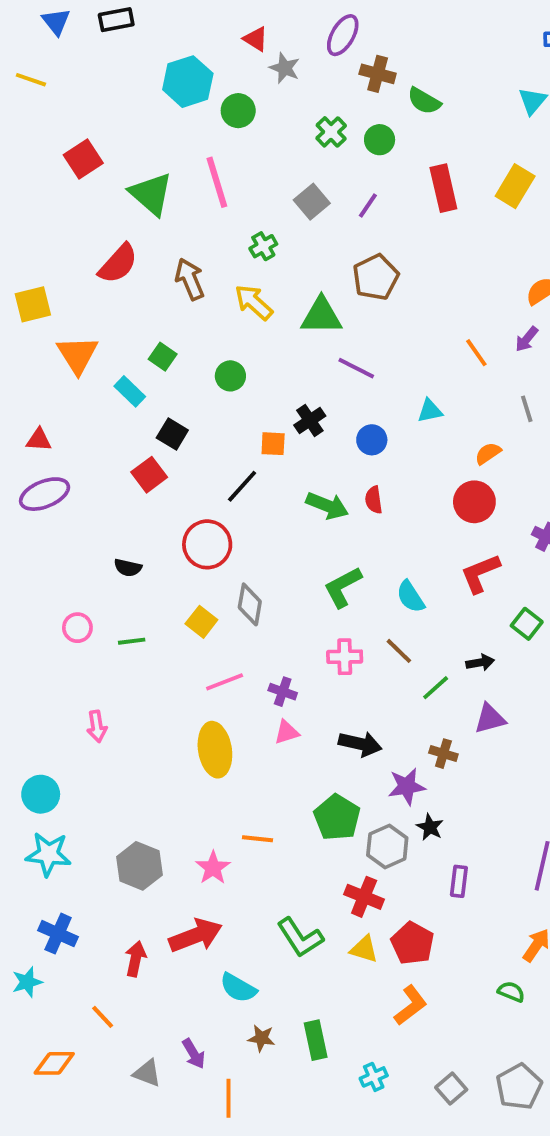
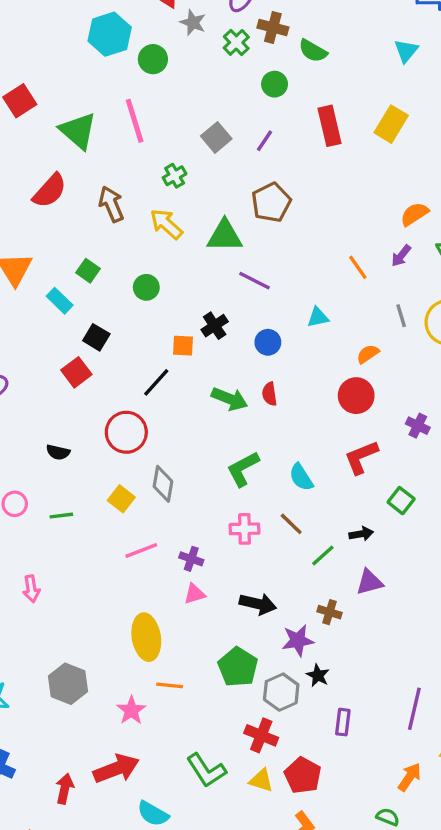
green cross: (331, 132) -> (236, 42), moved
yellow ellipse: (215, 750) -> (146, 637), moved
gray hexagon: (139, 866) -> (68, 684), moved

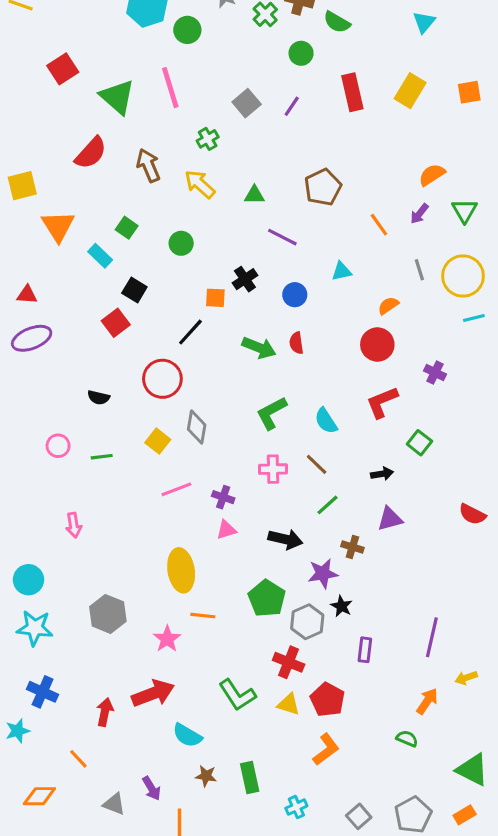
brown pentagon: (271, 202) -> (323, 187), moved
green triangle: (225, 236) -> (254, 195), size x0.6
green line: (323, 555) -> (328, 505), moved

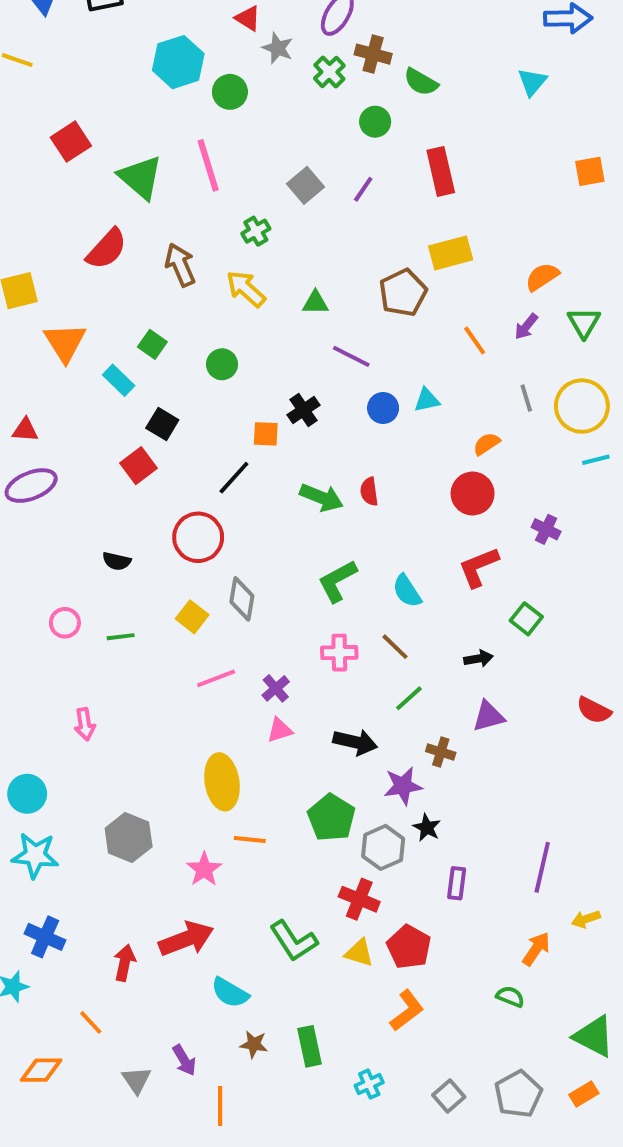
yellow rectangle: (410, 91) -> (451, 253), moved, turned 44
blue circle: (295, 295) -> (383, 408), moved
purple cross: (223, 497) -> (276, 688), turned 30
gray triangle: (114, 804) -> (137, 1080), turned 35

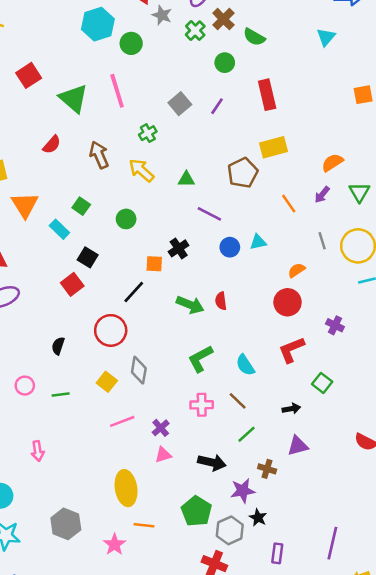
brown cross: (373, 54) -> (223, 19), turned 30
red semicircle: (107, 249) -> (52, 145), size x0.7
black semicircle: (117, 561) -> (58, 346), turned 96

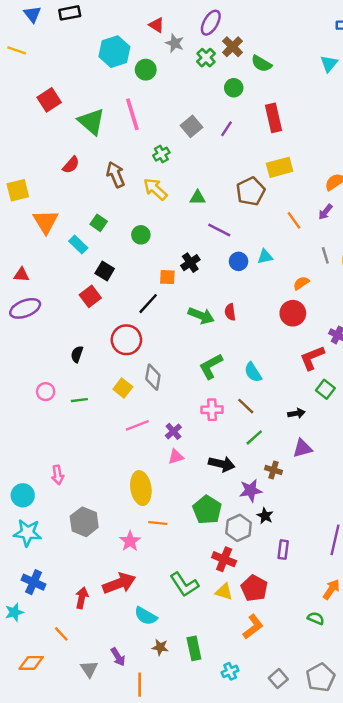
red L-shape: (291, 350) -> (312, 358), moved
pink arrow: (38, 451) -> (58, 475), moved

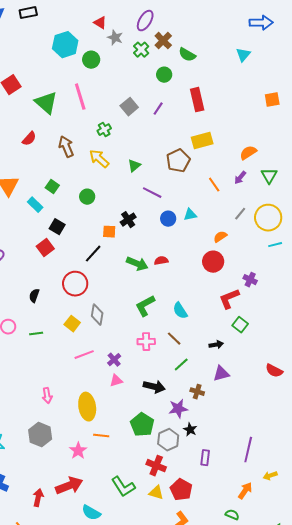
green triangle: (198, 197) -> (134, 166), turned -40
gray line: (325, 255) -> (240, 214), turned 56
red semicircle: (230, 312) -> (161, 261), turned 88
pink arrow: (58, 475) -> (47, 396), moved

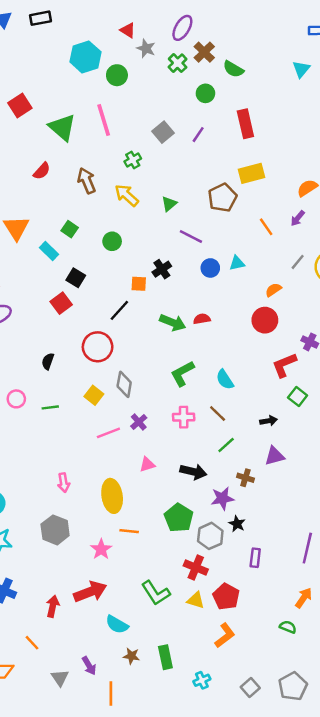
purple cross: (114, 360) -> (139, 422), moved

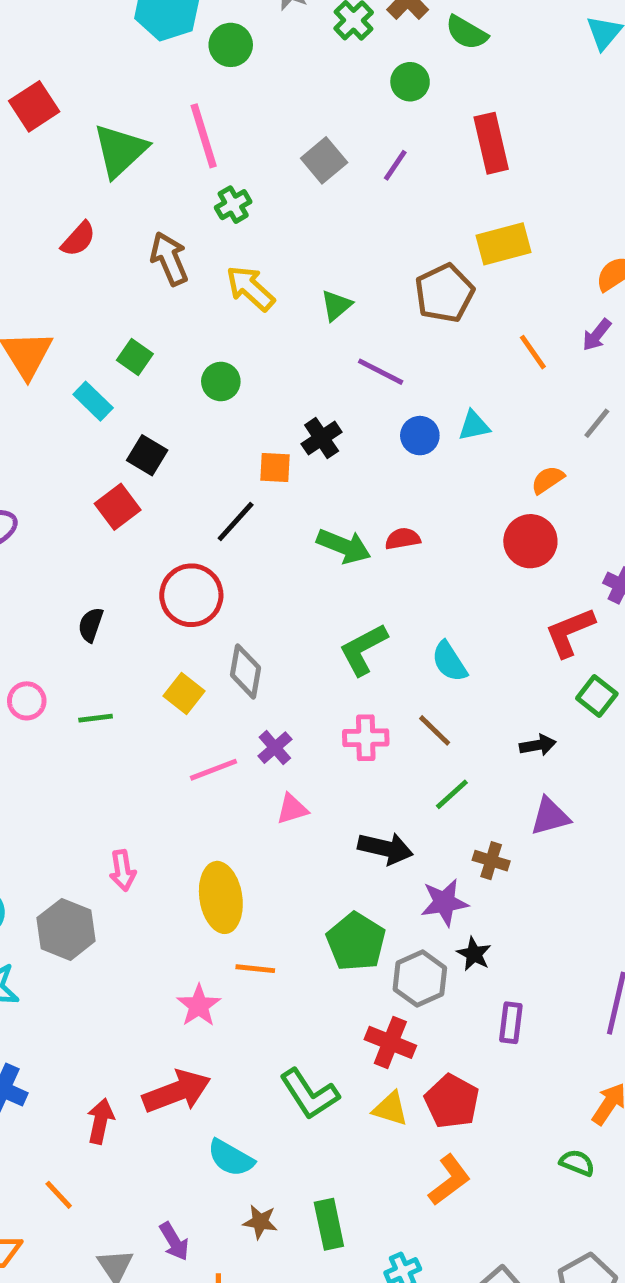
green triangle: (62, 127) -> (120, 151), turned 36
green cross: (133, 160) -> (233, 205), moved
pink triangle: (147, 464) -> (292, 809), moved
gray hexagon: (55, 530) -> (66, 929), moved

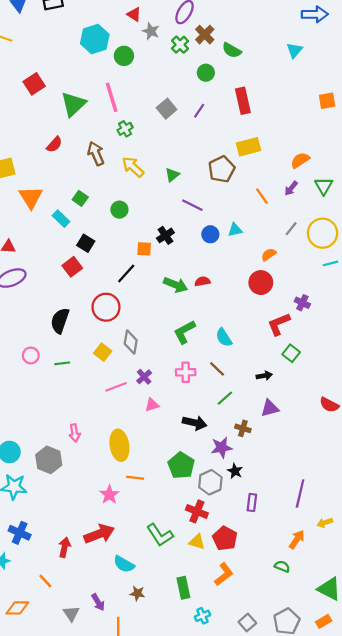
black semicircle: (91, 625) -> (60, 321), size x1.6
green rectangle: (329, 1224) -> (183, 588), moved

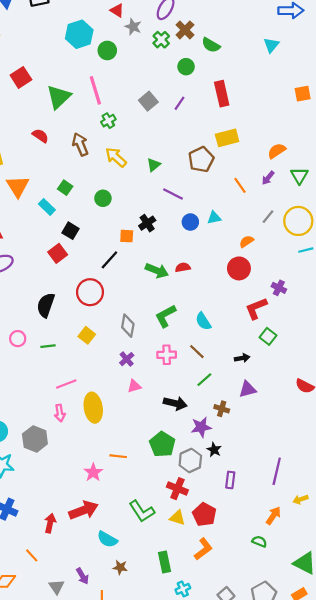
red semicircle: (54, 145) -> (40, 136), turned -98
gray diamond: (131, 342) -> (128, 326), moved
pink line: (116, 387) -> (66, 384), moved
yellow ellipse: (119, 445) -> (93, 408), moved

